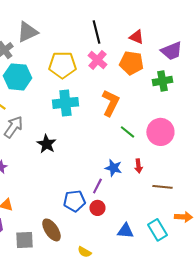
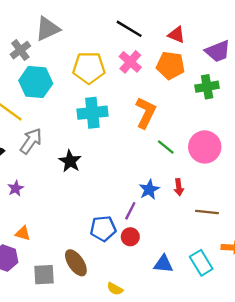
black line: (96, 32) -> (129, 29), turned -45
blue star: (113, 168) -> (149, 190), turned 30

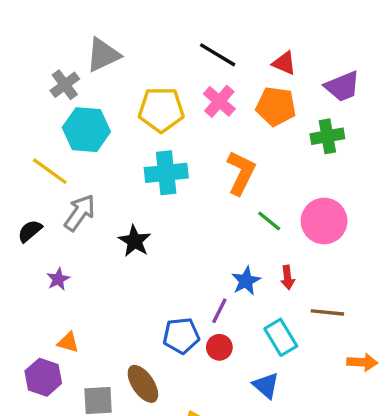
cyan rectangle: (201, 263) -> (281, 337), moved
blue triangle: (163, 264) -> (266, 386), turned 36

